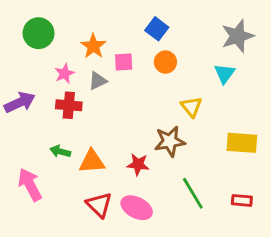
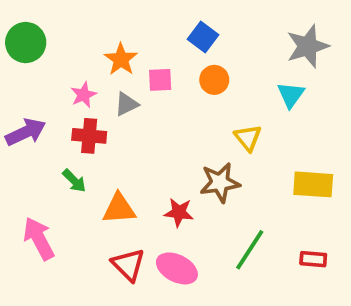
green circle: (39, 33) -> (26, 43), moved
green arrow: (60, 151) -> (74, 181), moved, turned -150
green line: (193, 193) -> (250, 250), turned 64

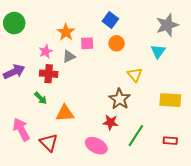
brown star: (220, 183) -> (120, 99), turned -30
red star: (179, 212) -> (110, 122), moved
red triangle: (128, 265) -> (49, 143), moved

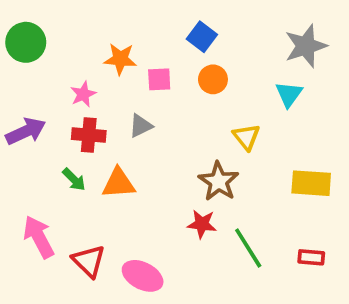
orange star: (66, 32) -> (120, 59), turned -30
gray triangle: (69, 56) -> (141, 126), moved
orange triangle: (65, 113) -> (118, 183), moved
green line: (136, 136) -> (248, 248), turned -65
pink ellipse: (96, 146) -> (143, 276), moved

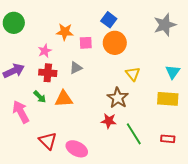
orange circle: (213, 79) -> (115, 43), size x1.5
cyan triangle: (289, 94) -> (173, 72), moved
pink arrow: (39, 237) -> (21, 112), moved

